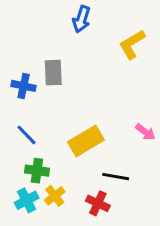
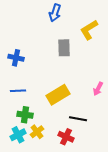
gray rectangle: (53, 73) -> (64, 48), moved
pink arrow: (145, 132) -> (98, 89), turned 80
blue line: (27, 135) -> (18, 91), turned -49

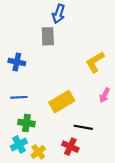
yellow L-shape: (89, 30) -> (95, 62), moved
gray rectangle: (64, 48) -> (48, 36), moved
yellow cross: (37, 132) -> (38, 152), moved

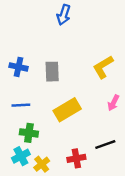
gray rectangle: (48, 36) -> (52, 72), moved
black line: (83, 127) -> (105, 144), moved, turned -30
red cross: (70, 147) -> (76, 158), turned -35

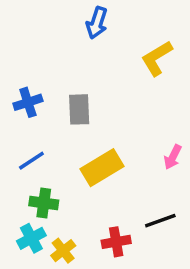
blue cross: (18, 67) -> (28, 102), turned -30
yellow L-shape: (103, 67) -> (157, 58), moved
blue line: (21, 105) -> (31, 161), turned -30

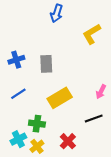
green cross: (44, 203) -> (37, 124), moved
black line: (160, 221) -> (94, 118), moved
red cross: (116, 242) -> (68, 141), turned -35

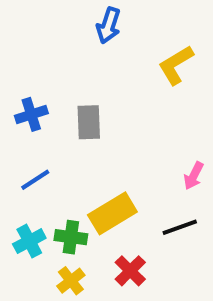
yellow rectangle: (60, 98) -> (112, 213), moved
cyan cross: (18, 139) -> (29, 241), moved

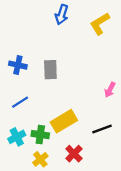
yellow L-shape: (176, 65) -> (100, 24), moved
blue cross: (31, 114) -> (18, 65), turned 30
pink arrow: (194, 176) -> (110, 90), moved

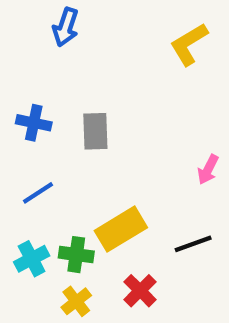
blue arrow: (62, 15) -> (66, 27), moved

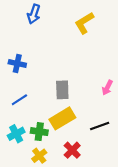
yellow L-shape: (189, 44) -> (84, 23), moved
gray rectangle: (95, 131) -> (62, 90), moved

